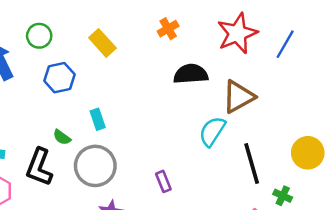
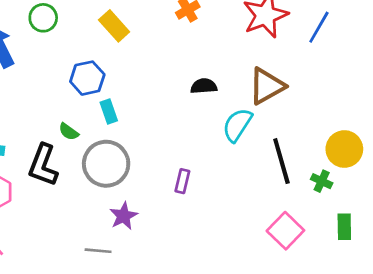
black semicircle: (191, 74) -> (204, 86), moved, size x0.7
blue hexagon: (59, 78) -> (87, 78), moved
purple rectangle: (163, 181) -> (182, 181), turned 36
green cross: (283, 196) -> (322, 181), moved

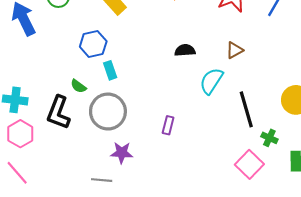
brown triangle: (267, 86) -> (235, 50), size x0.6
green cross: (322, 181) -> (269, 138), moved
purple star: (123, 216) -> (122, 153), turned 30

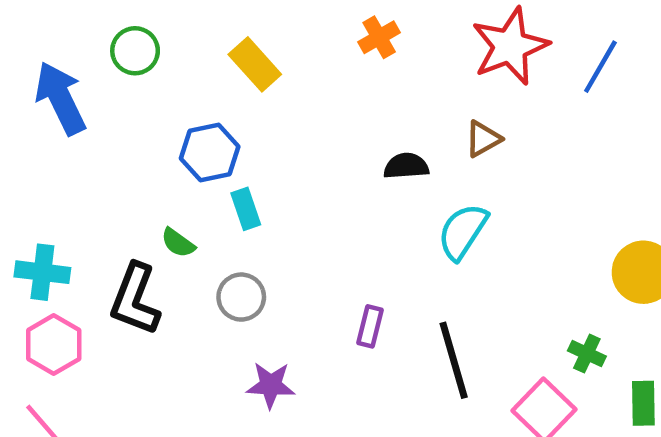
brown triangle: (235, 50) -> (483, 139), moved
black line: (246, 109) -> (454, 360), moved
gray circle: (108, 112) -> (241, 297), size x0.6

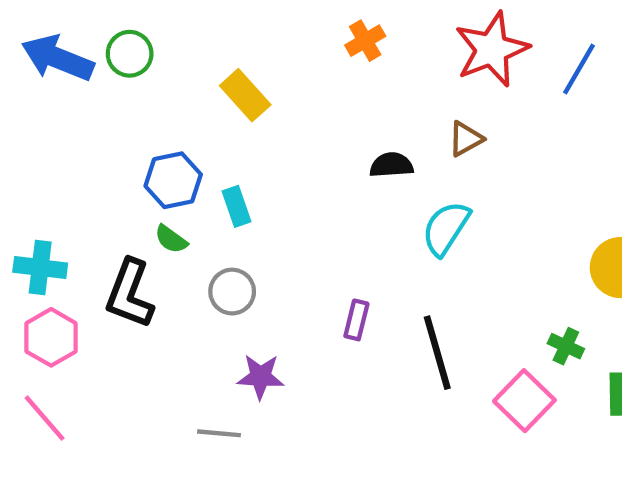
yellow rectangle: (255, 64) -> (245, 95), moved
blue arrow: (60, 98) -> (58, 58), moved, turned -42
blue hexagon: (210, 152) -> (173, 180), moved

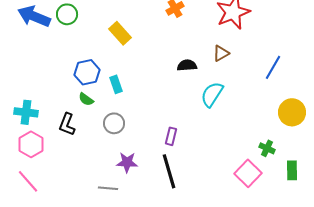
blue line: (579, 69) -> (273, 67), moved
black L-shape: (130, 294) -> (67, 124), size x0.7
black line: (437, 353) -> (169, 171), moved

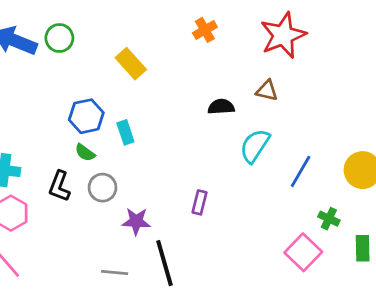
brown triangle: (221, 53) -> (267, 91), turned 42
blue line: (273, 67) -> (301, 171), moved
gray circle: (114, 123) -> (102, 188), moved
purple star: (127, 162) -> (136, 221), moved
black line: (169, 171) -> (164, 263), moved

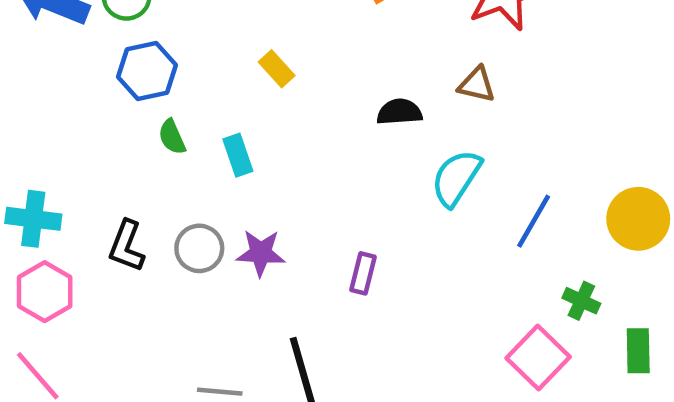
yellow rectangle: (131, 64) -> (277, 69), moved, size x0.7
blue hexagon: (86, 116) -> (147, 71), moved
green semicircle: (85, 153) -> (172, 137), moved, turned 30
purple star: (136, 221) -> (261, 253), moved

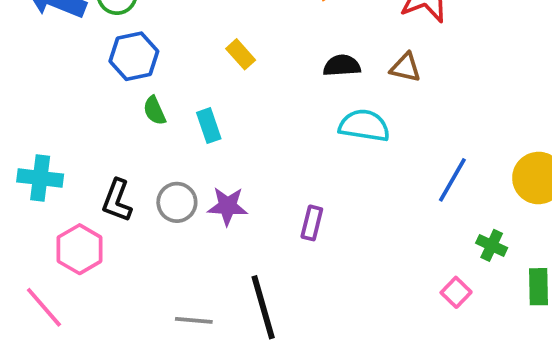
black semicircle: (399, 112) -> (342, 66), moved
cyan semicircle: (456, 178) -> (364, 126), moved, turned 66
pink hexagon: (45, 292) -> (80, 249), moved
pink square: (538, 358) -> (456, 292), size x0.6

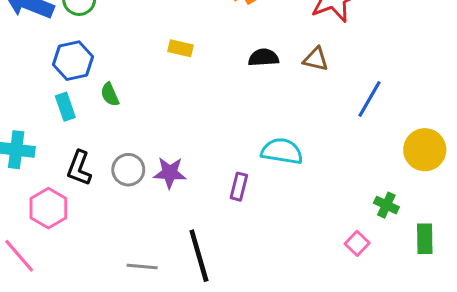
yellow rectangle: (241, 54) -> (181, 48), turned -35
blue hexagon: (134, 56) -> (73, 61), moved
cyan rectangle: (209, 126) -> (65, 107), moved
cyan semicircle: (364, 126) -> (282, 151), moved
blue line: (452, 180) -> (369, 99), moved

